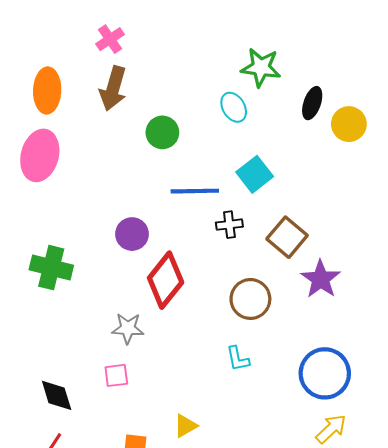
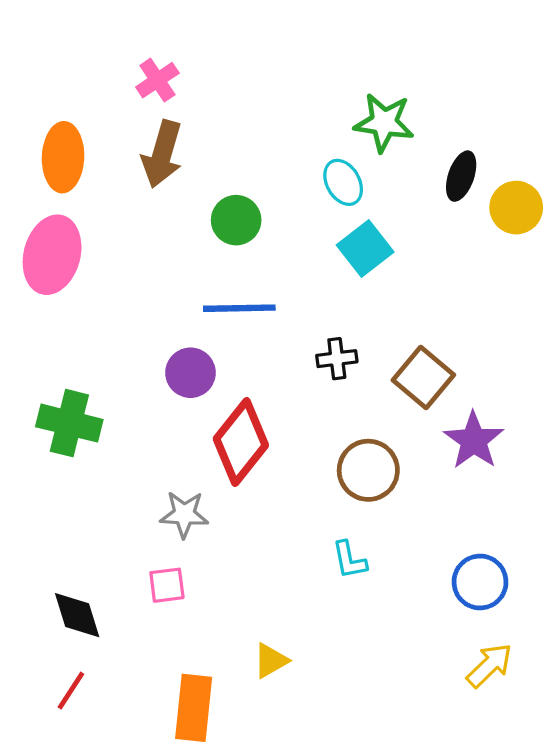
cyan square: (255, 174) -> (365, 248), moved
blue line: (195, 191) -> (239, 308), moved
blue circle: (325, 373) -> (480, 582), size x0.7

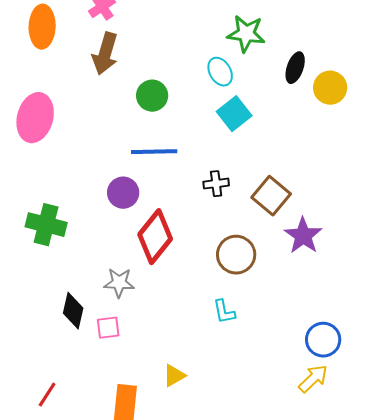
orange ellipse: (63, 157) -> (42, 27), moved
blue circle: (480, 582) -> (323, 340), moved
black diamond: (77, 615) -> (73, 311), moved, turned 30

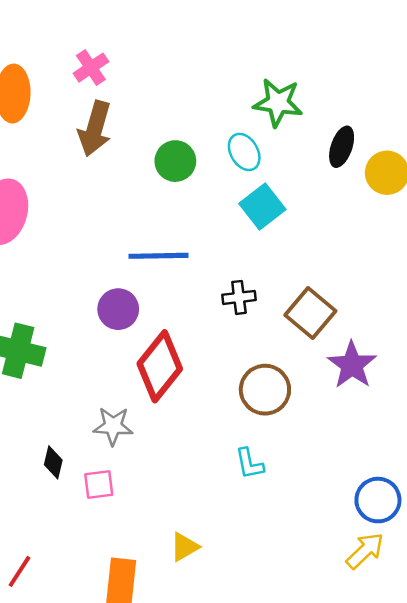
green circle: (152, 96) -> (175, 161), moved
black diamond: (73, 311) -> (53, 462), size x0.7

